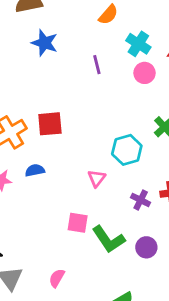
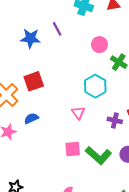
blue star: (44, 43) -> (30, 38), moved
pink circle: (145, 73) -> (99, 45), moved

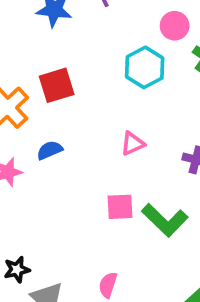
cyan hexagon: (95, 86) -> (145, 67), moved
pink triangle: (78, 113) -> (133, 144), turned 40

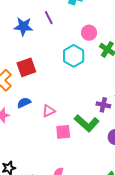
pink triangle: (133, 144) -> (49, 111), moved
green L-shape: (165, 220) -> (87, 123), moved

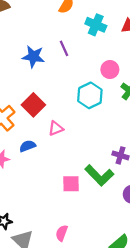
red square: (26, 67) -> (33, 105), turned -30
pink triangle: (49, 111) -> (56, 128), moved

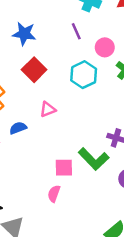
purple line: (64, 48) -> (76, 31), moved
red square: (33, 105) -> (34, 70), moved
pink semicircle: (62, 233) -> (54, 194), moved

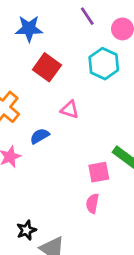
pink triangle: (48, 109) -> (70, 109), turned 49

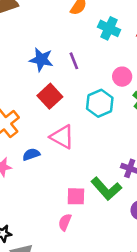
purple line: (87, 16) -> (74, 61), moved
pink triangle: (70, 109) -> (62, 137), size x1.5

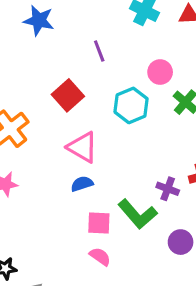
blue star: (41, 60) -> (39, 20), moved
blue semicircle: (31, 154) -> (82, 184), moved
pink semicircle: (65, 222) -> (100, 257), moved, turned 102

